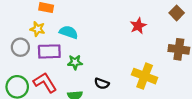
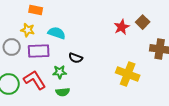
brown square: (177, 13) -> (143, 22), moved
green star: (75, 62) -> (60, 72), moved
black semicircle: (102, 84) -> (76, 58), moved

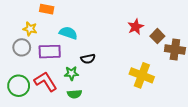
brown square: (143, 22) -> (157, 36), moved
yellow star: (28, 30) -> (30, 29), moved
black semicircle: (76, 58) -> (88, 59), turned -32

